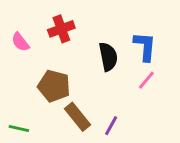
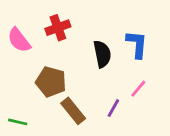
pink semicircle: (20, 42) -> (19, 40), size x1.4
pink line: (146, 80) -> (138, 89), moved
purple line: (111, 126) -> (113, 108), moved

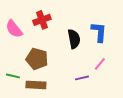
purple line: (113, 108) -> (82, 78), turned 48
brown rectangle: (73, 111) -> (36, 85), moved, turned -48
green line: (18, 122) -> (13, 76), moved

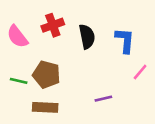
black semicircle: (74, 39) -> (87, 37), moved
pink line: (100, 64) -> (140, 72), moved
green line: (13, 76) -> (19, 81), moved

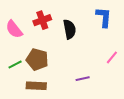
blue L-shape: (125, 40) -> (104, 17), moved
green line: (19, 81) -> (15, 65), turned -40

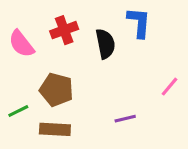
blue L-shape: (104, 17) -> (139, 22), moved
green line: (15, 65) -> (18, 111), moved

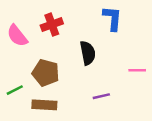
black semicircle: (105, 44) -> (88, 53), moved
pink line: (170, 87) -> (137, 70), turned 49

